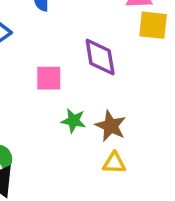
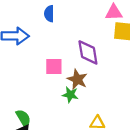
brown star: (111, 126) -> (77, 79), moved

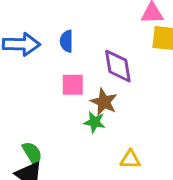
blue semicircle: (49, 14) -> (67, 41), moved

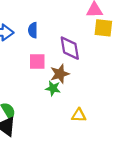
brown star: (104, 102) -> (60, 74), turned 30

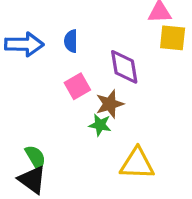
pink square: (37, 62) -> (77, 86), turned -30
yellow triangle: (79, 115) -> (137, 164), size x1.6

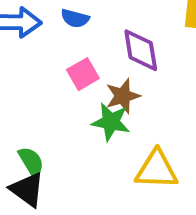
blue semicircle: (71, 41) -> (75, 18), turned -75
green star: (100, 125) -> (111, 122), size x1.4

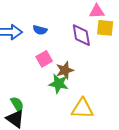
purple diamond: (141, 50) -> (81, 35), moved

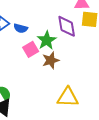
blue semicircle: (40, 30) -> (21, 28), moved
green star: (59, 84) -> (47, 40), moved, turned 30

